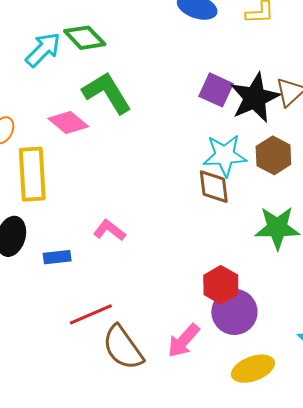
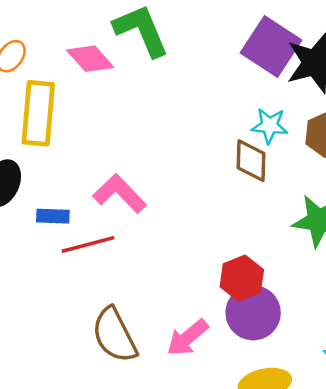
purple square: (216, 90) -> (271, 47), size x1.4
cyan star: (225, 155) -> (270, 126), size x0.7
pink L-shape: (109, 230) -> (120, 194), size x1.4
red line: (91, 314) -> (88, 244), moved

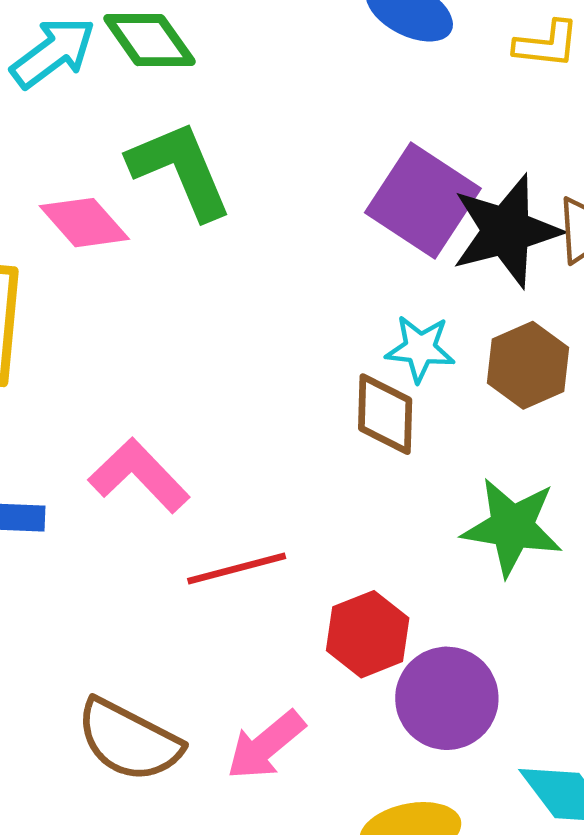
red line: (88, 244) -> (237, 568), moved
purple circle: (253, 313) -> (447, 698), moved
brown semicircle: (114, 335) -> (129, 740), turned -36

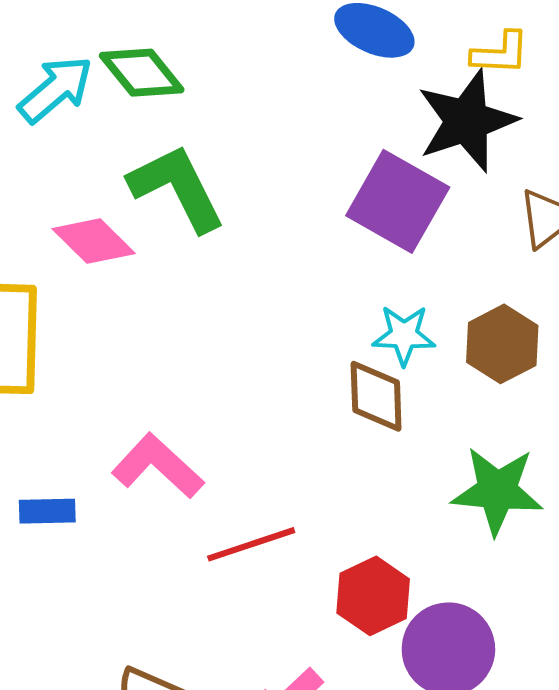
black star: (506, 231) -> (467, 121), moved

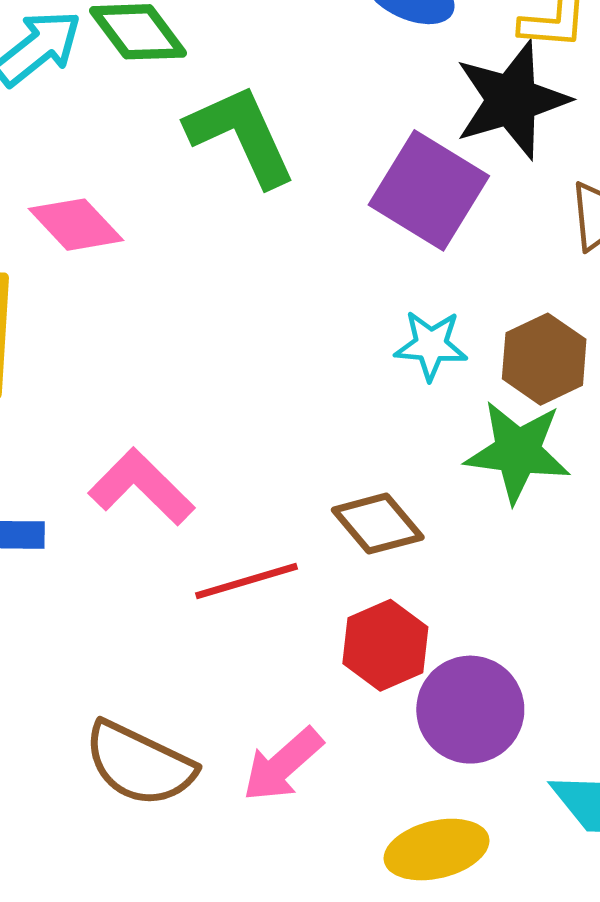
green L-shape: (177, 188) -> (241, 135), moved
brown diamond: (376, 396) -> (378, 524), moved, turned -40
green star: (497, 491) -> (518, 452), moved

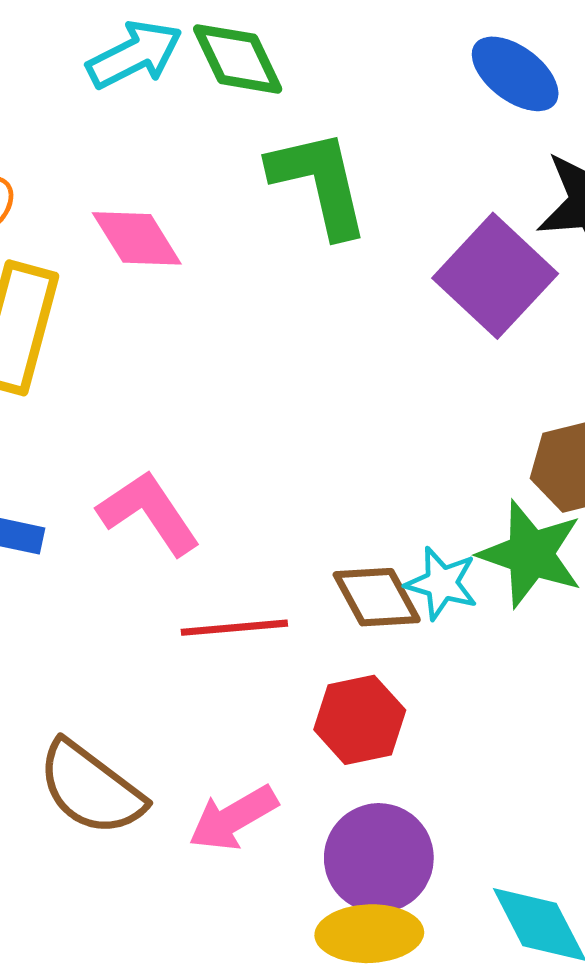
cyan star: (431, 345) -> (442, 583), moved
purple circle: (470, 710) -> (379, 858), moved

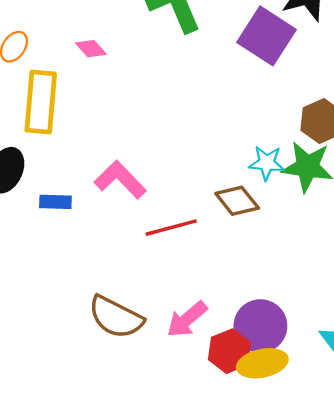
pink diamond: (137, 238) -> (91, 49), size x0.7
cyan star: (442, 583) -> (267, 163), moved
red hexagon: (360, 720) -> (229, 351), moved

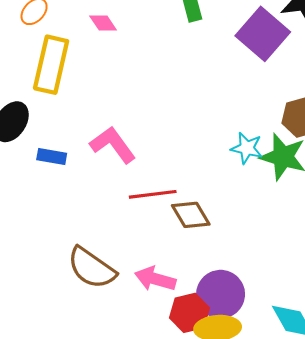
brown diamond: (237, 201) -> (191, 215), moved
pink arrow: (187, 319) -> (155, 279), turned 48

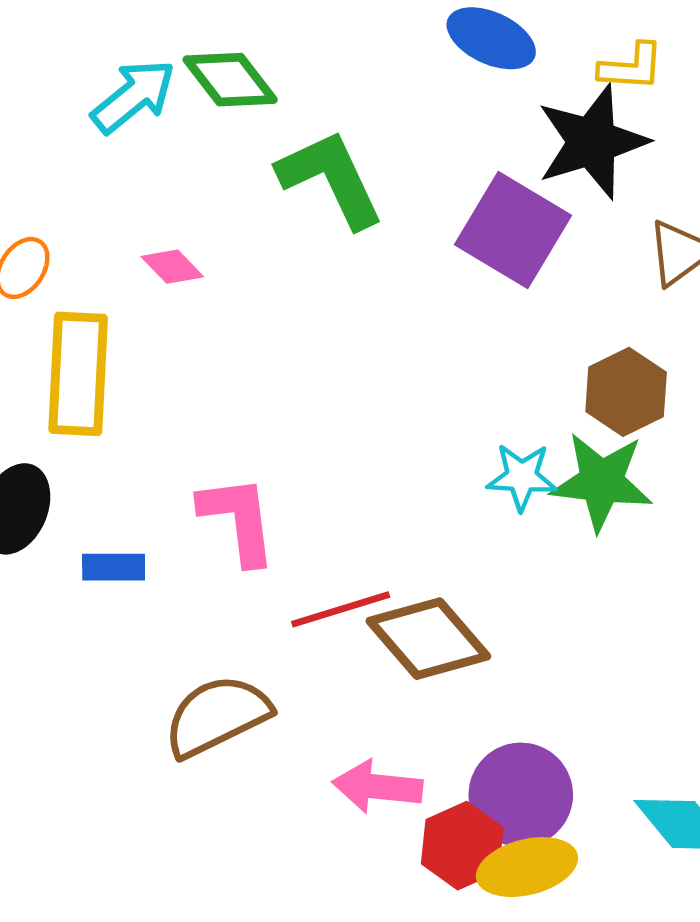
pink L-shape: (113, 145) -> (238, 520), turned 39
brown diamond: (191, 215) -> (428, 639), size x1.4
brown semicircle: (92, 268) -> (217, 716), moved, turned 129

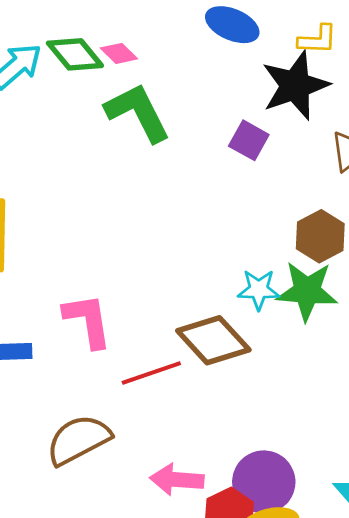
purple square: (513, 230) -> (249, 140), size x0.6
pink diamond: (172, 267) -> (119, 53), moved
brown diamond: (428, 639) -> (213, 340), moved

